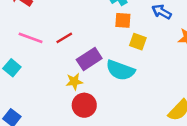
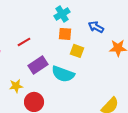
red line: (64, 38) -> (24, 42), moved
yellow star: (74, 82) -> (16, 86), moved

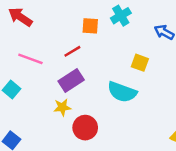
orange square: (65, 34) -> (90, 26), moved
purple rectangle: (38, 65) -> (71, 81), moved

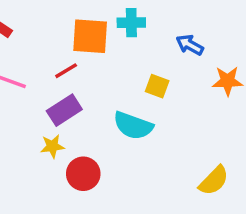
cyan cross: (121, 16) -> (131, 23), turned 30
orange square: (90, 26) -> (90, 36), size x1.6

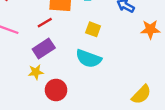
yellow square: (157, 86) -> (93, 29), moved

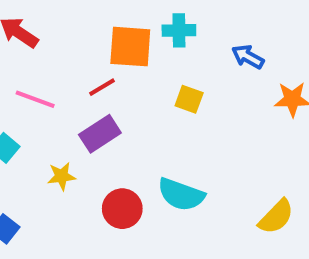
cyan semicircle: (89, 59) -> (181, 194), moved
yellow star: (36, 72) -> (61, 176), moved

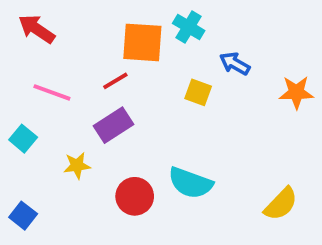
cyan cross: (179, 30) -> (189, 27), turned 32
blue arrow: (248, 57) -> (235, 64), moved

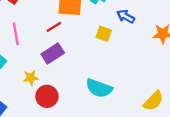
pink line: (52, 92) -> (16, 34), turned 60
red circle: (135, 196) -> (47, 96), moved

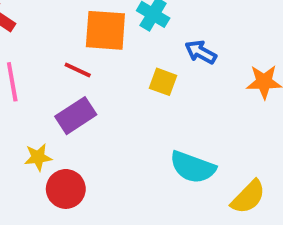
red line: (54, 27) -> (78, 70), turned 56
cyan semicircle: (99, 88) -> (193, 167), moved

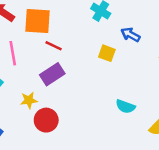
orange square: (105, 30) -> (37, 21), moved
cyan semicircle: (193, 167) -> (125, 106), size x0.7

